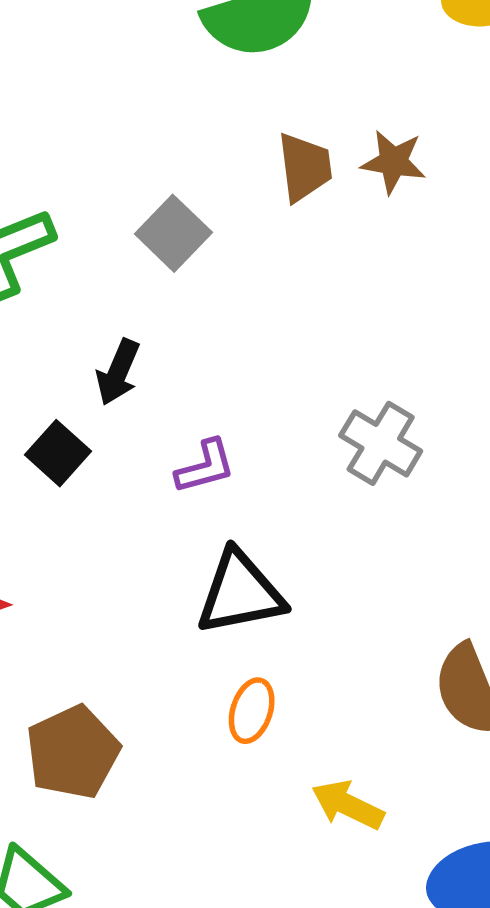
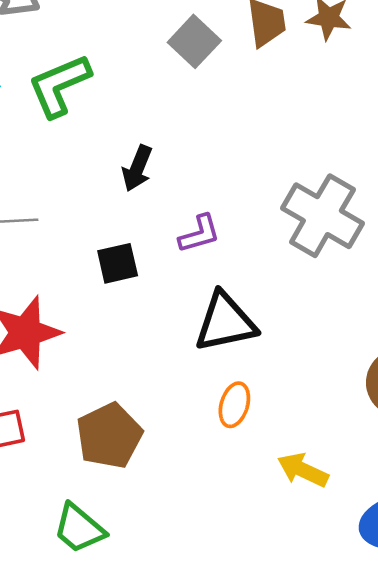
gray square: (173, 233) -> (194, 41), moved
gray cross: (381, 443) -> (322, 216), size x1.4
black square: (58, 453) -> (118, 263), moved, turned 36

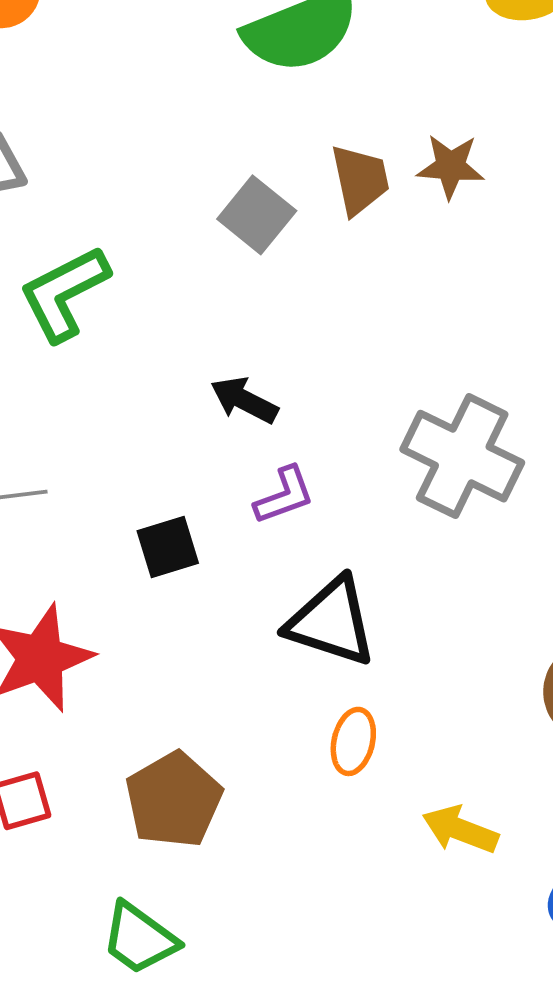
black arrow: (137, 168) -> (244, 400), moved, turned 99
black triangle: (225, 322) -> (331, 622), turned 34

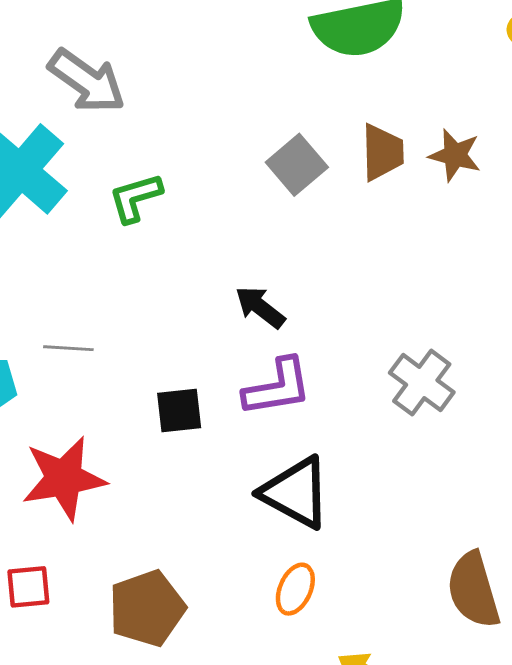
green L-shape: (64, 293) -> (135, 198), size x0.7
gray cross: (462, 456) -> (422, 383), size x0.7
purple L-shape: (284, 495) -> (277, 387), size x1.4

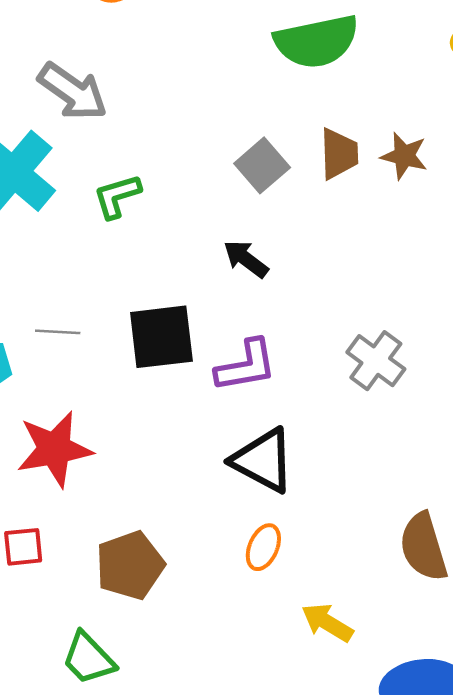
black arrow: (260, 307) -> (246, 259), moved
black square: (179, 411) -> (161, 337), moved, size x1.6

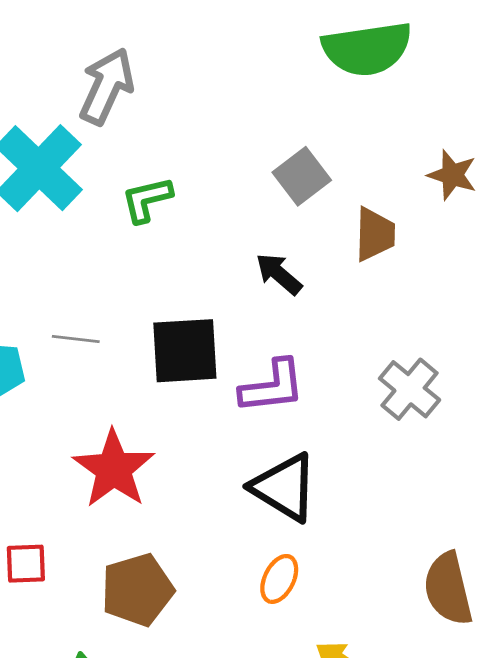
gray arrow: (73, 91) -> (107, 86), turned -104
brown trapezoid: (339, 154) -> (375, 234), moved
red star: (54, 449) -> (114, 469), moved, turned -30

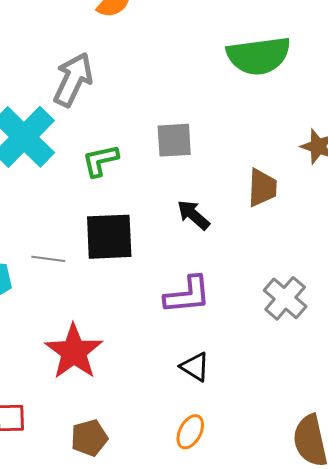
gray square: (302, 176) -> (174, 140), moved, turned 33
black square: (185, 351) -> (109, 237), moved
black triangle: (284, 487) -> (195, 367), size x0.6
brown pentagon: (137, 590) -> (89, 438), size x0.7

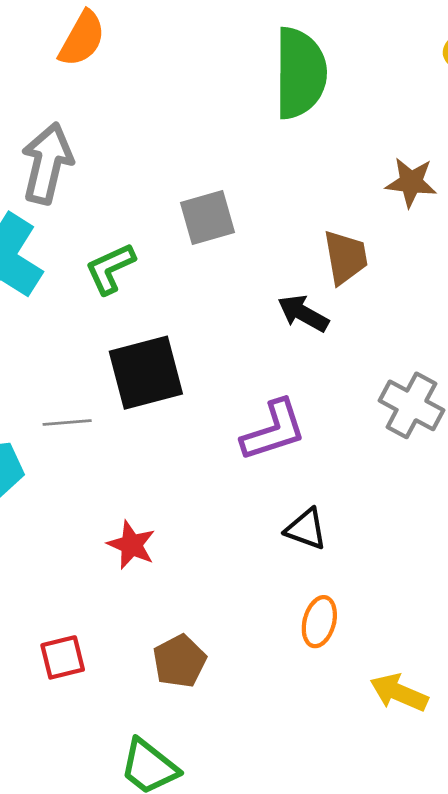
green semicircle: (259, 56) -> (300, 73), turned -70
black arrow: (193, 215) -> (303, 313), moved
red star: (74, 352) -> (131, 545), size x0.6

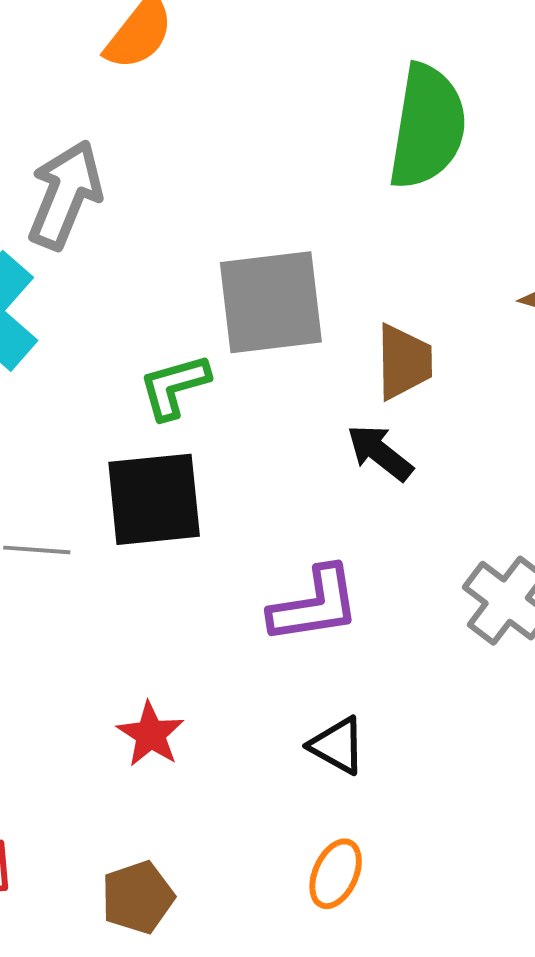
gray square: (208, 217) -> (271, 302), size x1.5
brown trapezoid: (346, 257) -> (404, 362), moved
green L-shape: (110, 269) -> (174, 386), moved
red star: (131, 545) -> (150, 734), moved

